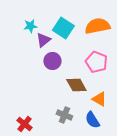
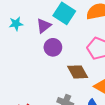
cyan star: (30, 26) -> (16, 24), moved

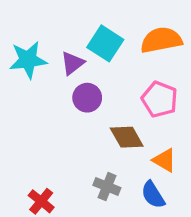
cyan star: (16, 24) -> (28, 60), size x1.6

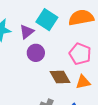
orange triangle: (165, 160) -> (83, 82), moved, turned -42

